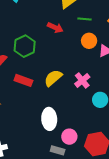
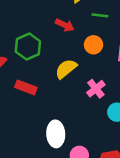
orange circle: (89, 41) -> (93, 45), moved
yellow semicircle: (53, 78) -> (66, 69), moved

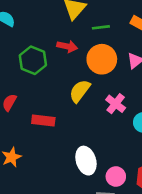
orange circle: (93, 45) -> (102, 59), size x1.5
green hexagon: (28, 47) -> (33, 60), moved

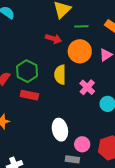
green hexagon: (33, 60) -> (27, 71), moved
yellow semicircle: (80, 91) -> (60, 75), turned -42

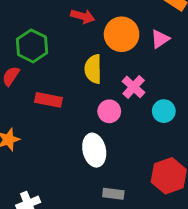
green hexagon: (27, 71) -> (32, 46), moved
pink circle: (82, 144) -> (109, 111), moved

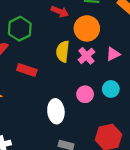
pink triangle: (160, 39) -> (113, 54), moved
pink cross: (134, 87) -> (86, 56), moved
pink circle: (109, 111) -> (85, 94), moved

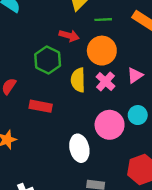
green hexagon: (20, 29) -> (48, 60), moved
pink circle: (85, 94) -> (110, 125), size x1.5

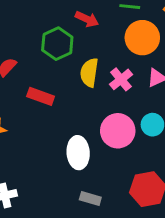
orange circle: (102, 51) -> (142, 38), moved

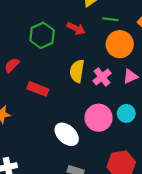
green hexagon: (57, 44) -> (42, 35), moved
white ellipse: (78, 153) -> (67, 134), turned -45

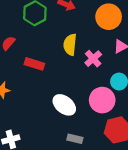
pink cross: (102, 77) -> (93, 59), moved
pink circle: (99, 118) -> (102, 100), moved

